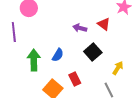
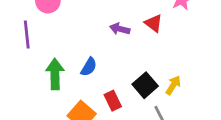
black square: (93, 52) -> (145, 85), moved

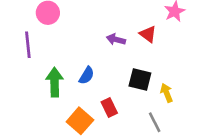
black square: (145, 85) -> (140, 79), moved, turned -35
yellow arrow: (173, 85) -> (167, 93), turned -54

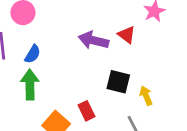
purple arrow: (116, 39) -> (93, 40), size x1.5
blue semicircle: (87, 75) -> (33, 54), moved

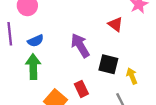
purple arrow: (93, 40) -> (80, 45), moved, turned 45
blue semicircle: (33, 54) -> (36, 41), turned 35

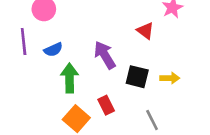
green arrow: (33, 67) -> (70, 78), moved
yellow arrow: (132, 76) -> (170, 78), moved, turned 112

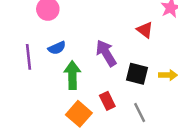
purple line: (24, 42) -> (28, 57), moved
gray line: (152, 120) -> (140, 113), moved

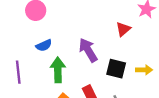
red triangle: (145, 30) -> (123, 29), turned 42
purple line: (28, 57) -> (18, 72), moved

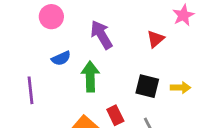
purple arrow: (88, 50) -> (101, 35), moved
green arrow: (58, 70) -> (90, 76), moved

